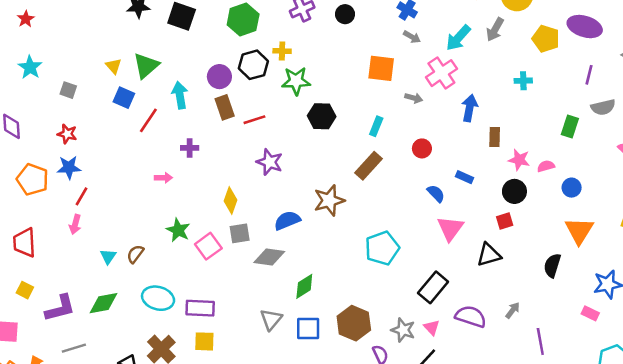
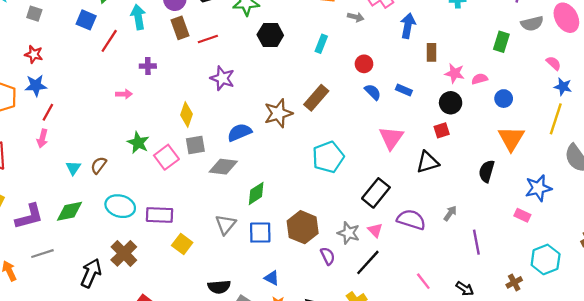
brown rectangle: (369, 166) -> (316, 98), moved
blue semicircle: (436, 193) -> (373, 92), moved
yellow square: (204, 341) -> (182, 244), moved, turned 36

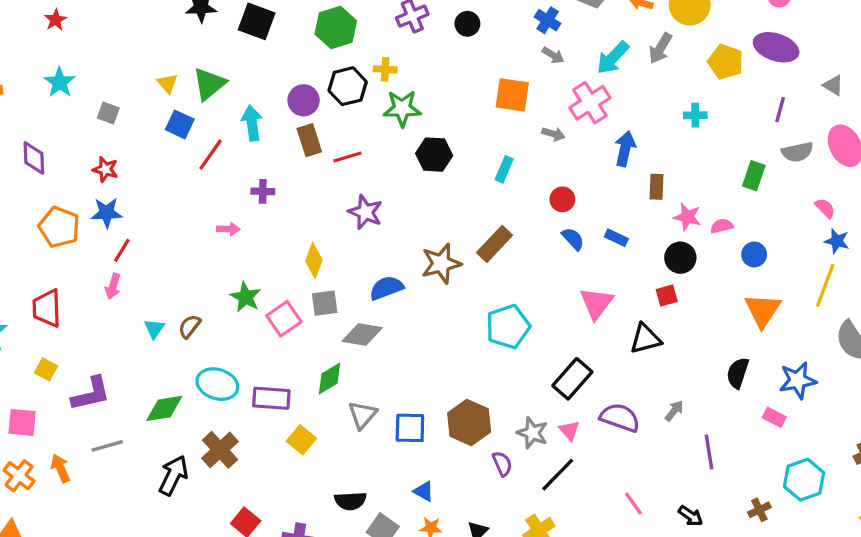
black semicircle: (487, 171) -> (738, 373), moved
green diamond: (256, 193) -> (330, 378), moved
green diamond: (70, 211) -> (164, 408), moved

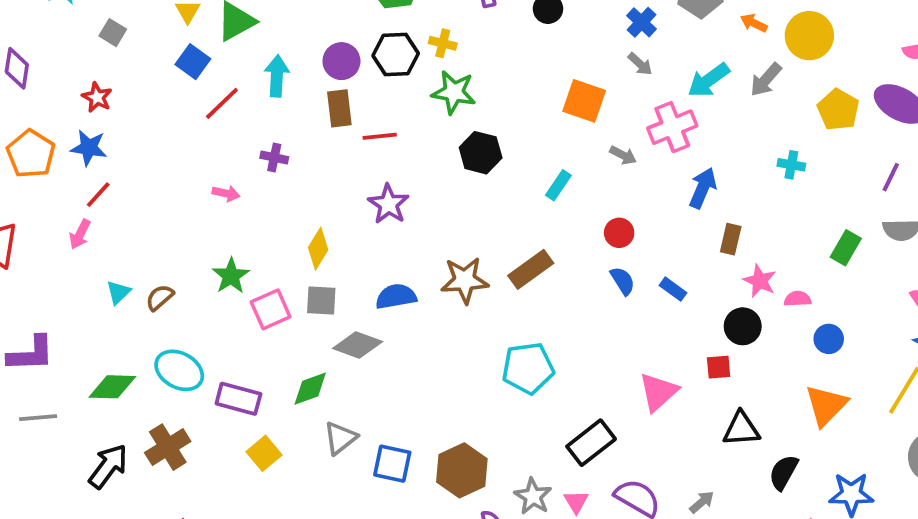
pink triangle: (596, 303) -> (658, 392), moved
black triangle: (645, 339) -> (741, 429), moved

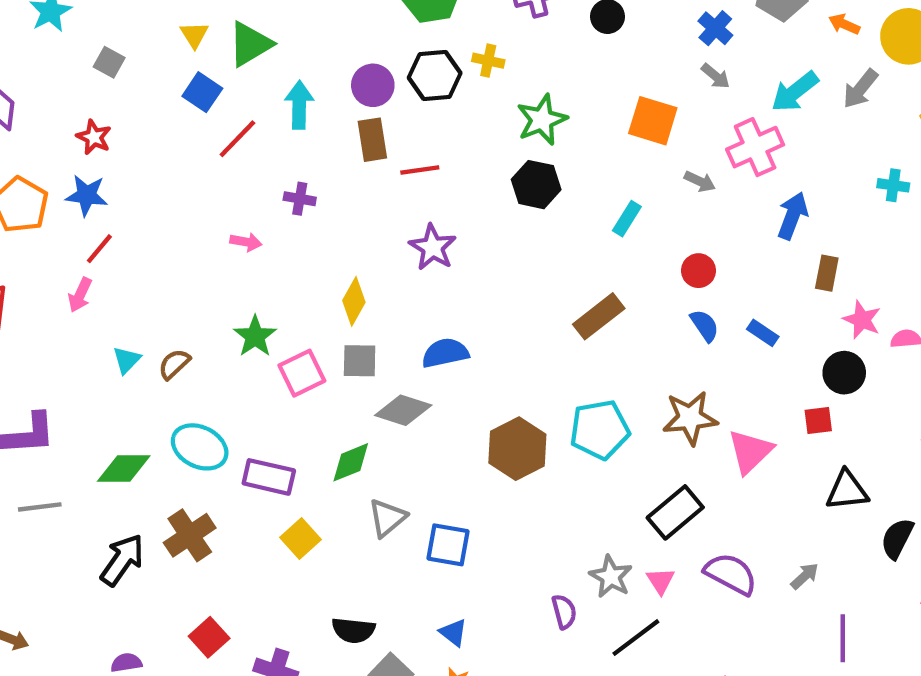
green star: (454, 92) -> (542, 120), moved, turned -30
brown star: (465, 280) -> (690, 418), moved
brown hexagon: (462, 470) -> (517, 449), moved

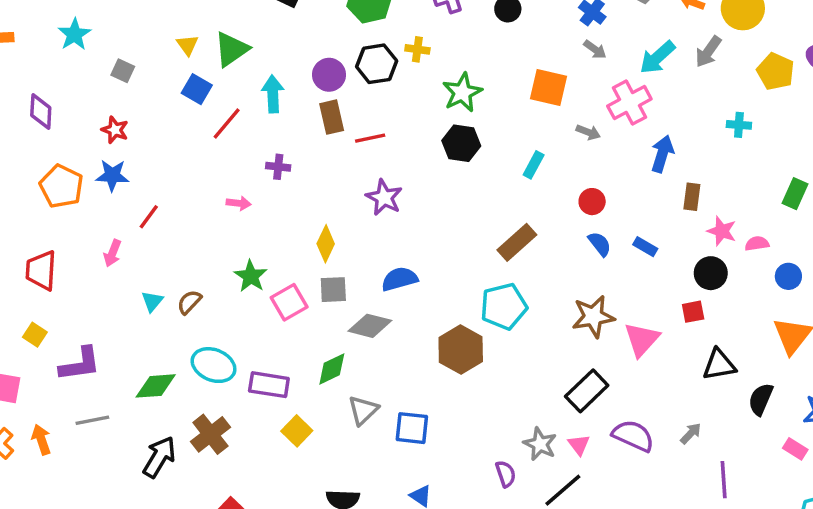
red line: (99, 249) -> (149, 217), moved
cyan pentagon: (600, 430) -> (504, 306), moved

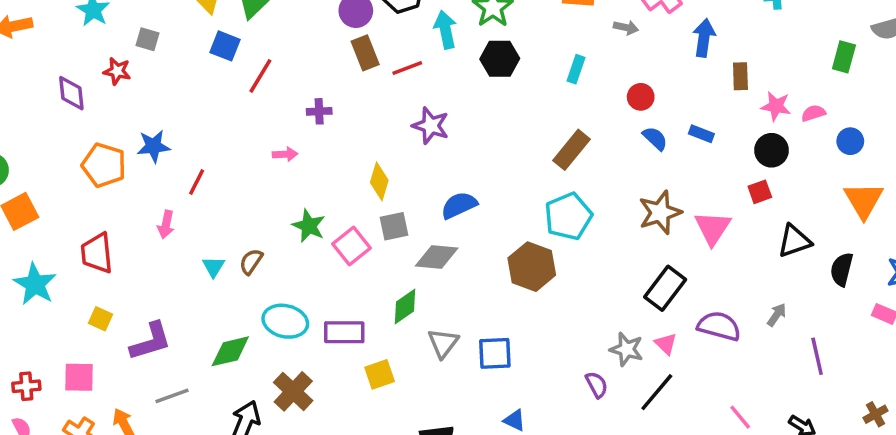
cyan arrow: (273, 94) -> (445, 30), moved
red star: (115, 130) -> (117, 71), moved
yellow square: (297, 431) -> (380, 374), turned 36

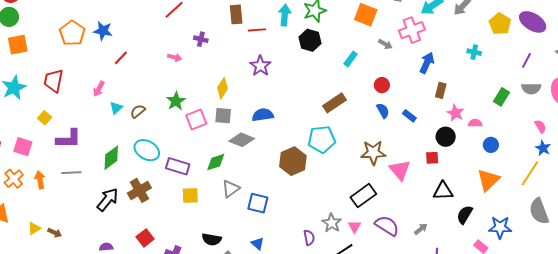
pink arrow: (166, 224) -> (99, 89), moved
pink triangle: (713, 228) -> (400, 170), turned -30
green diamond: (230, 351) -> (111, 158), turned -40

